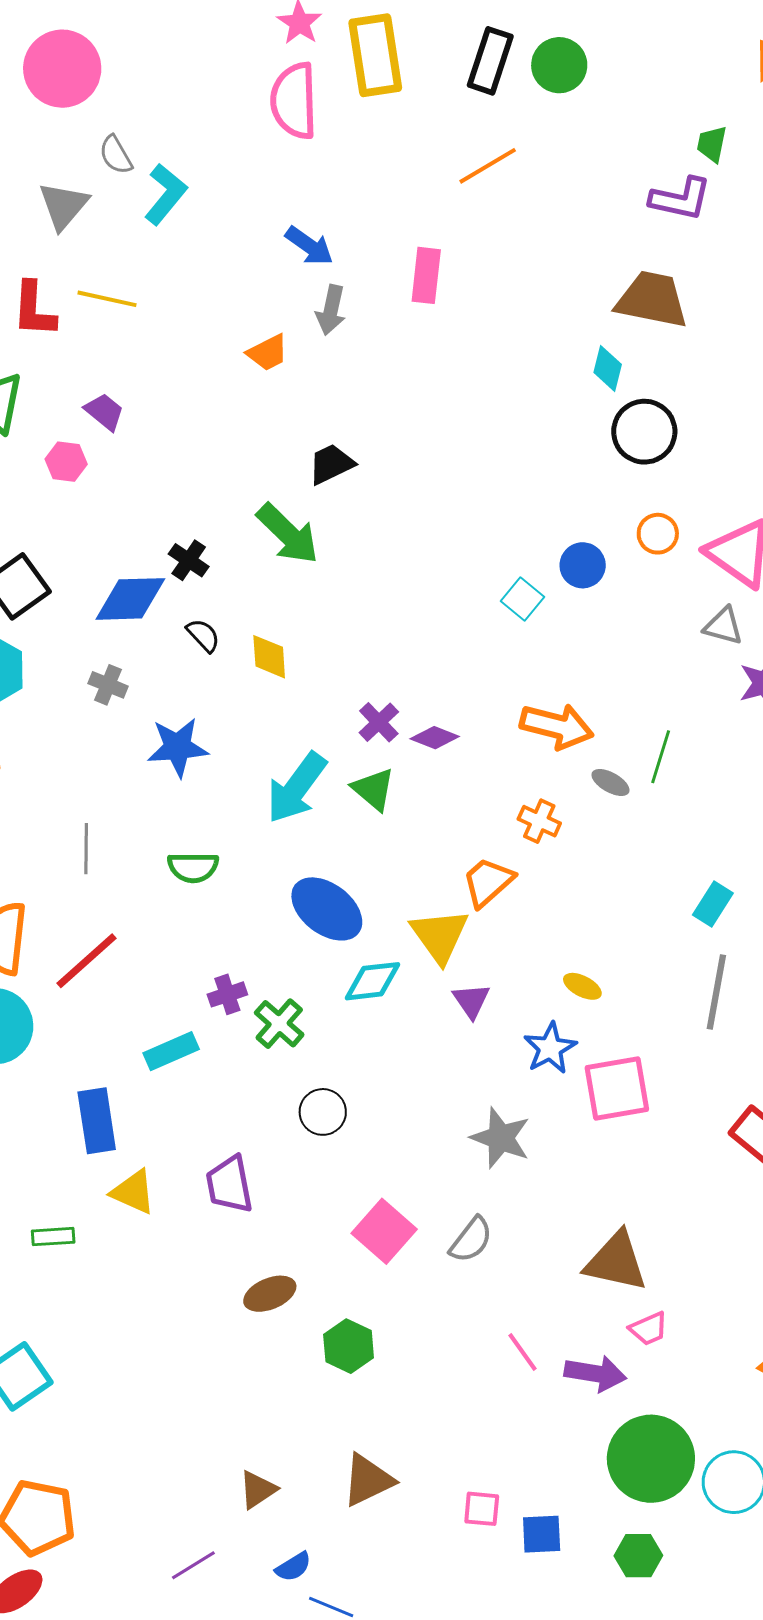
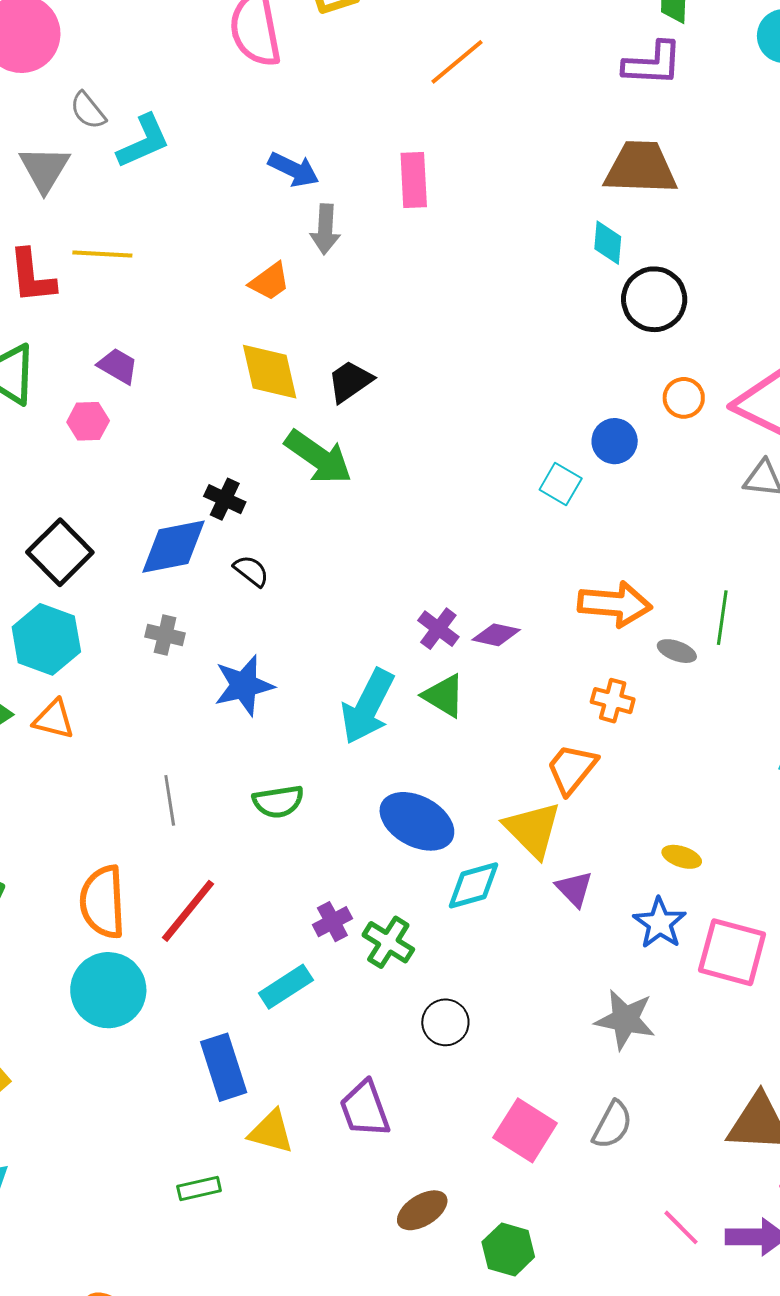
cyan L-shape: (166, 194) -> (143, 141), turned 36
yellow diamond: (269, 657) -> (270, 372), moved, size x1.4
pink square: (617, 1089) -> (732, 952), turned 34

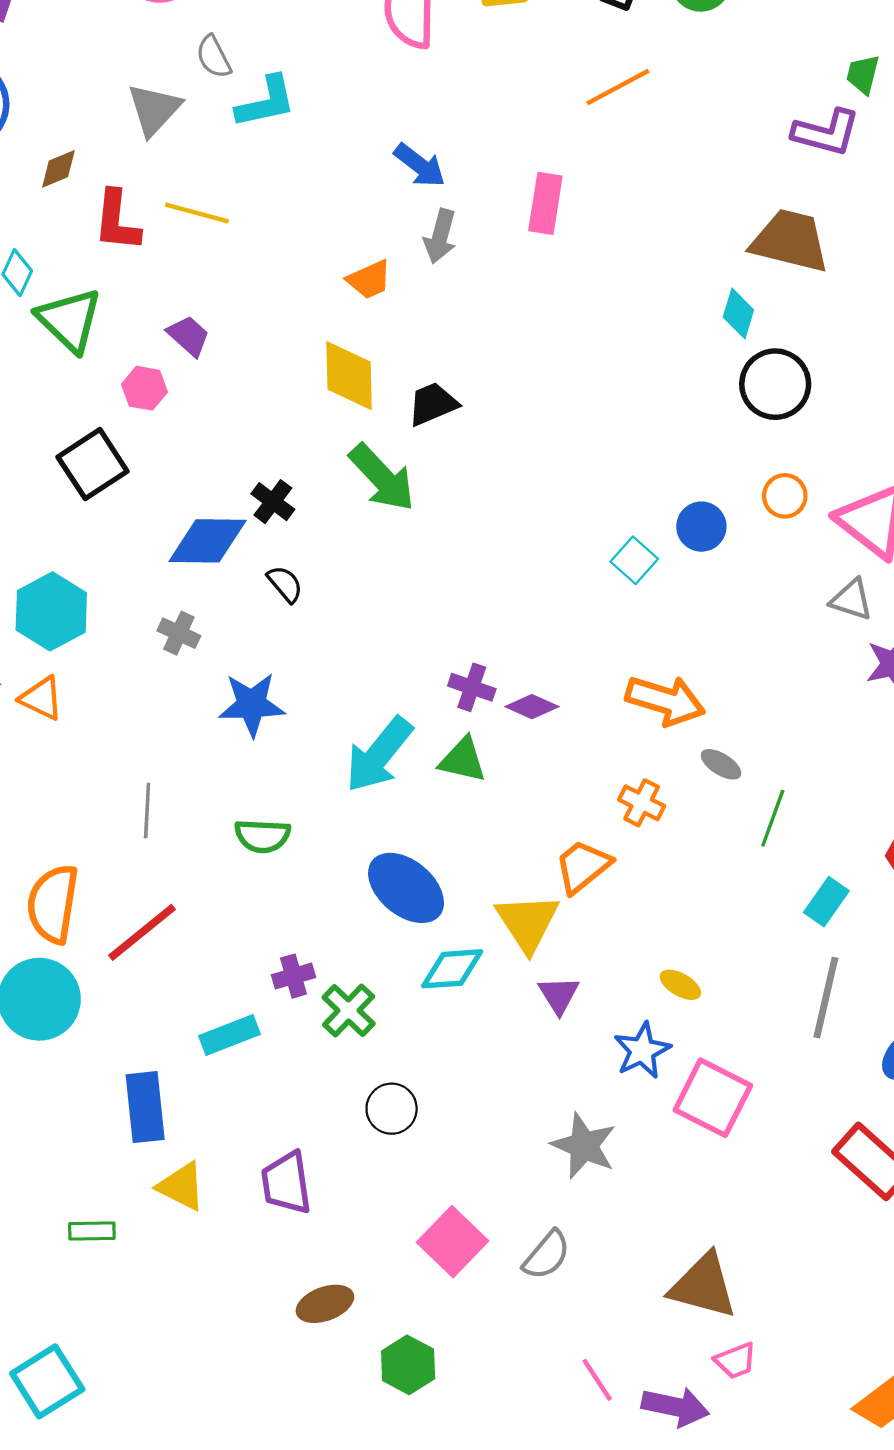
black square: (60, 552) -> (93, 464), moved
green line: (722, 618) -> (773, 818), moved
purple cross: (438, 629) -> (472, 687), turned -30
green triangle: (444, 696) -> (463, 760), turned -30

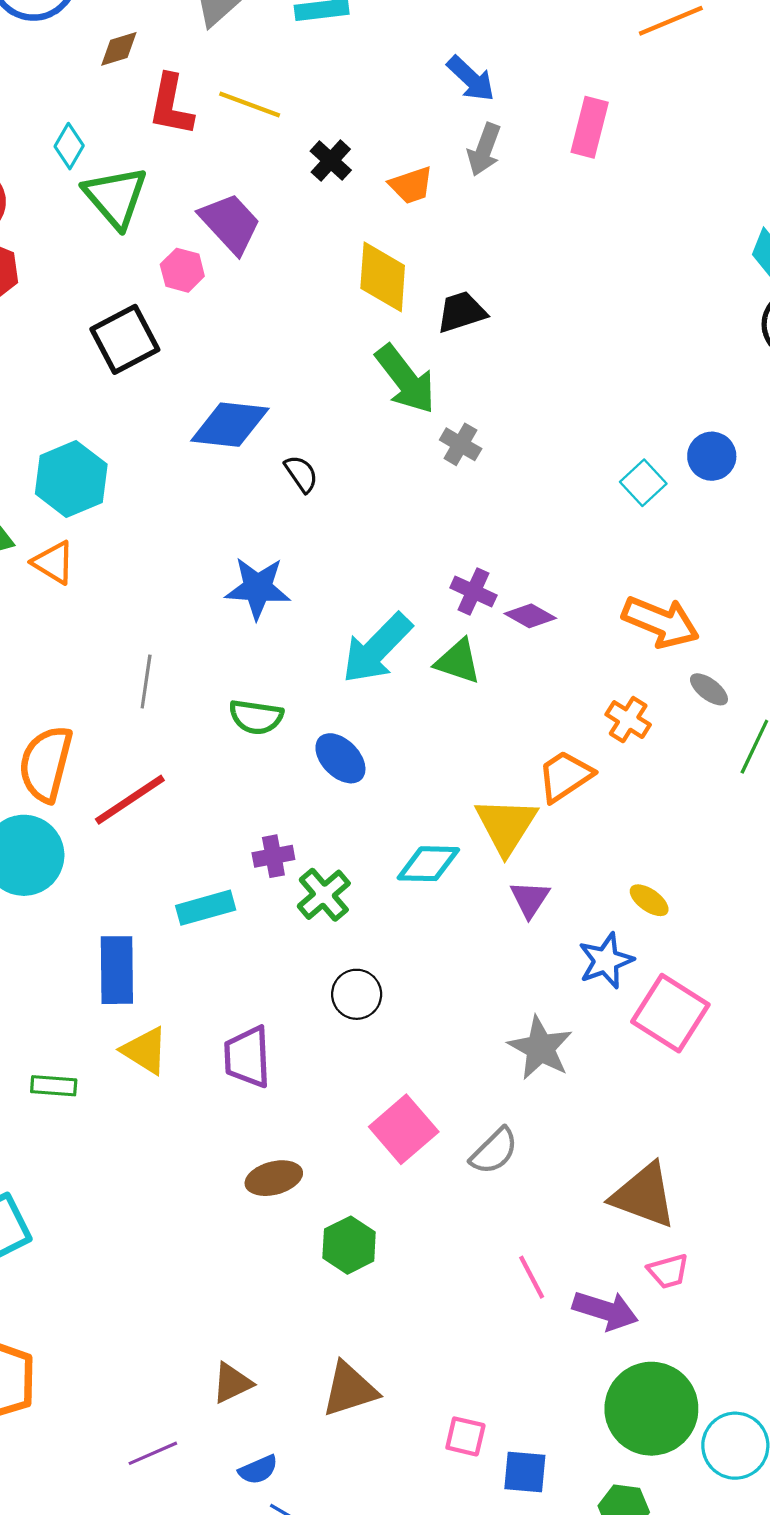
purple trapezoid: (189, 336) -> (230, 223), size x1.5
black cross: (273, 502) -> (331, 161), moved
gray cross: (179, 633) -> (461, 444), moved
blue ellipse: (406, 888) -> (340, 758), moved, size x0.7

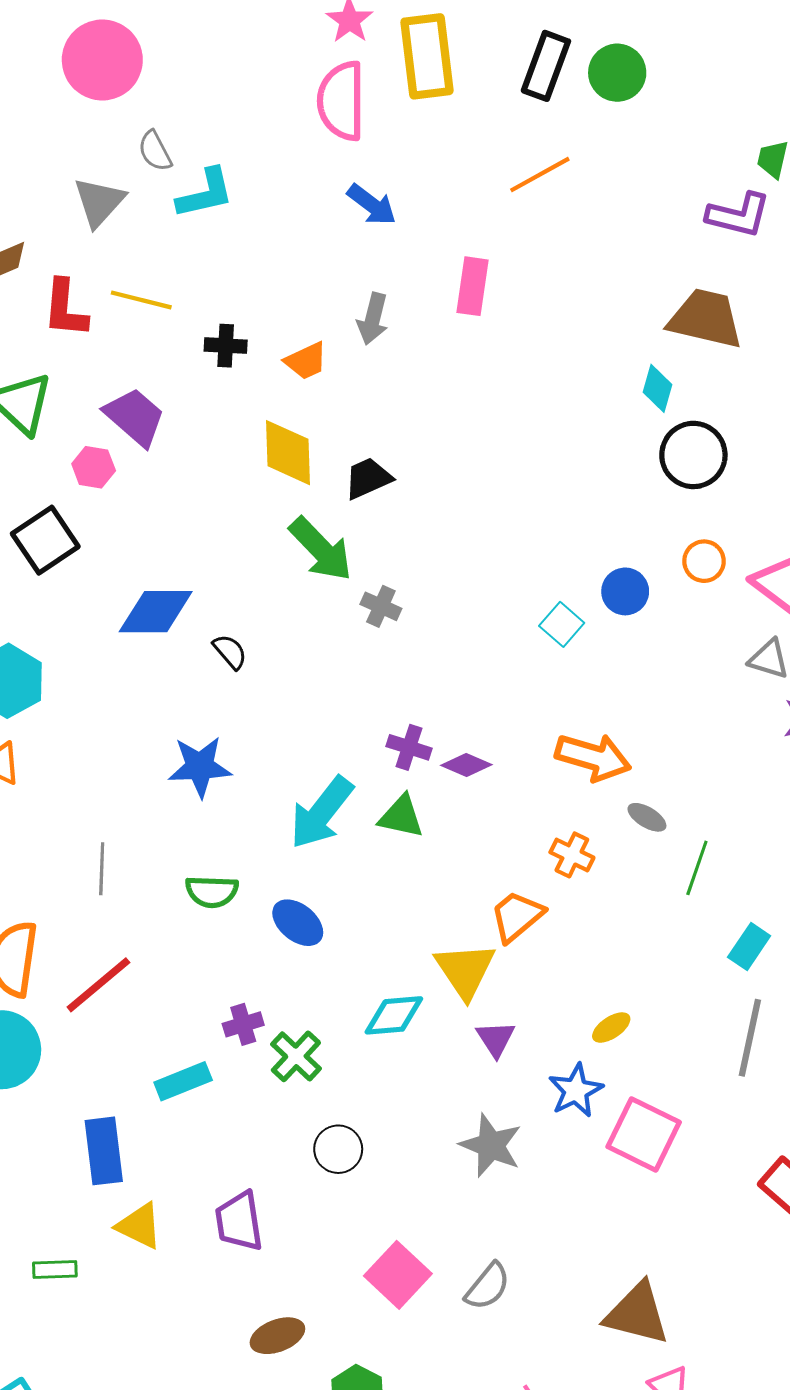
blue arrow: (471, 79) -> (372, 205), moved
black cross: (331, 161) -> (226, 346), turned -33
yellow ellipse: (649, 900) -> (611, 1028), turned -63
gray star: (540, 1048) -> (491, 1145), moved

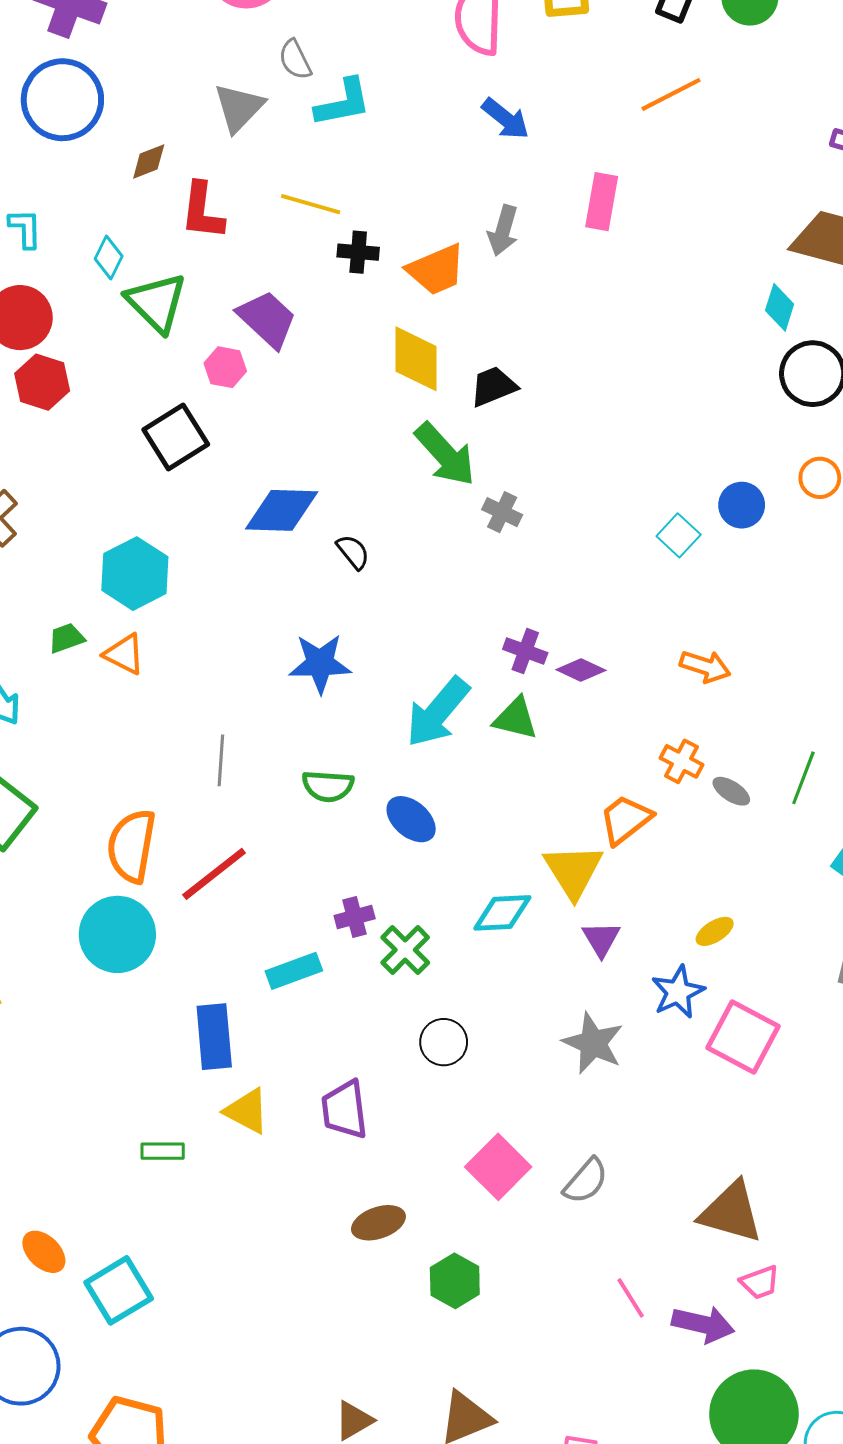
yellow line: (141, 300) -> (311, 204), moved
orange trapezoid: (306, 361) -> (436, 270), size x1.4
orange arrow: (593, 757) -> (705, 666), size x0.7
gray ellipse: (647, 817) -> (731, 791), moved

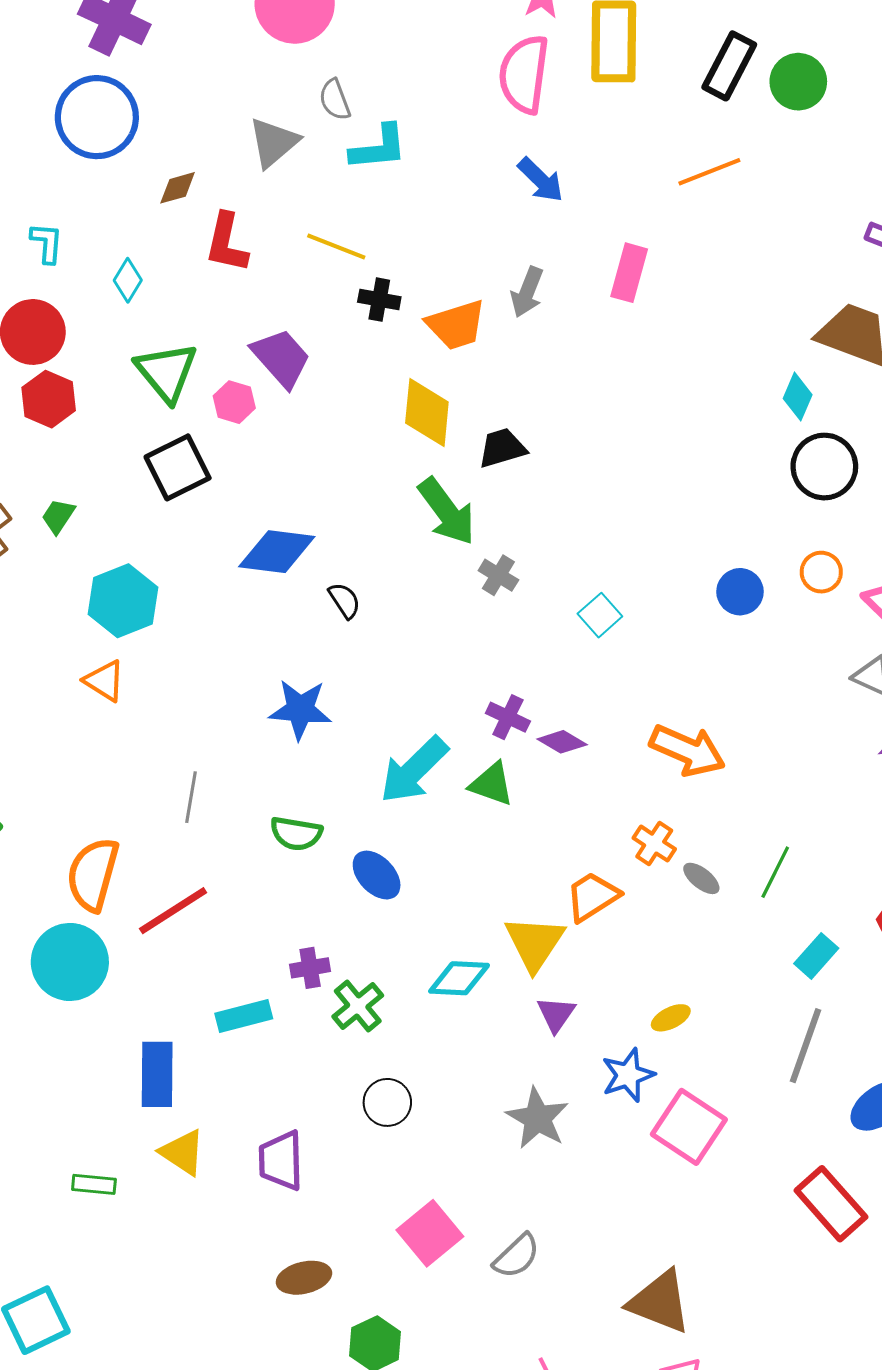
green triangle: (156, 302) -> (166, 372), moved
cyan square: (679, 535) -> (600, 615), moved
green trapezoid: (66, 638) -> (58, 516), moved, turned -42
orange arrow: (705, 666) -> (687, 750), size x1.5

